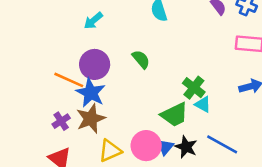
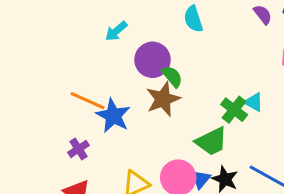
purple circle: (95, 64) -> (152, 60), moved
cyan triangle: (203, 104) -> (254, 102), moved
brown star: (91, 119) -> (163, 99), moved

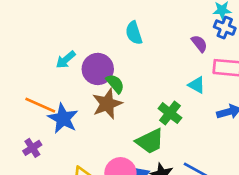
purple semicircle: (263, 14) -> (199, 44), moved
cyan arrow: (116, 31) -> (66, 60), moved
cyan triangle: (254, 102) -> (197, 85), moved

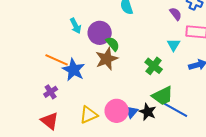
cyan arrow: (66, 60) -> (76, 26), turned -77
cyan triangle: (197, 85) -> (174, 45), turned 32
green trapezoid: (150, 141) -> (163, 96), moved

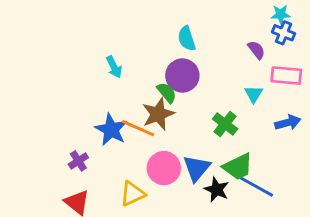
purple circle: (100, 33) -> (182, 76), moved
orange line: (57, 60) -> (138, 128), moved
pink circle: (117, 111) -> (164, 168), moved
blue triangle: (132, 112) -> (197, 168), moved, size x1.5

